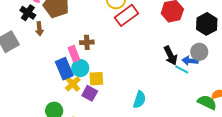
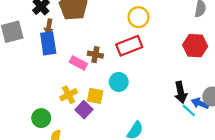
red rectangle: (127, 15) -> (129, 46), moved
pink rectangle: (74, 54) -> (78, 63), turned -56
cyan circle: (80, 68) -> (119, 82), moved
blue rectangle: (64, 69) -> (48, 43), moved

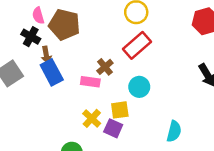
brown cross: (95, 55) -> (105, 67), turned -32

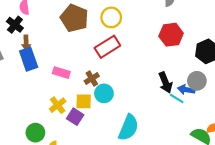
brown pentagon: (64, 25) -> (74, 18), moved
brown cross: (105, 67) -> (92, 78), moved
cyan circle: (139, 87) -> (104, 93), moved
cyan semicircle: (174, 131) -> (128, 128), size x1.4

